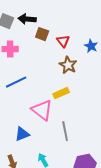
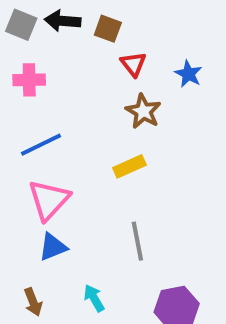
brown square: (42, 34) -> (108, 29), moved
pink triangle: (42, 110) -> (49, 200), moved, turned 35

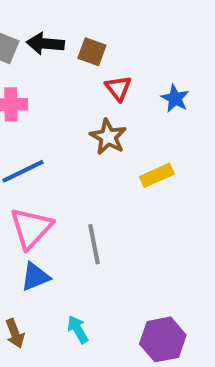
brown star: (143, 111) -> (108, 137), moved
yellow rectangle: (129, 166) -> (157, 175), moved
gray line: (137, 241) -> (94, 244), moved

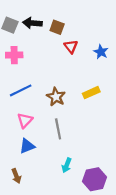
brown star: (108, 137) -> (56, 97), moved
pink triangle: (31, 228) -> (25, 120), size x0.7
cyan arrow: (78, 329) -> (67, 165), moved, turned -128

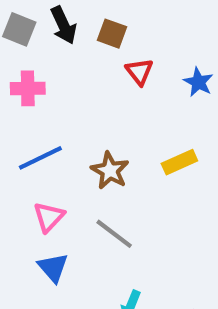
black arrow: (32, 23) -> (64, 25), turned -120
gray line: (58, 129) -> (114, 234), turned -42
blue triangle: (27, 146) -> (53, 268), turned -49

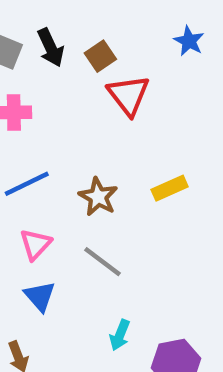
brown square: (112, 34) -> (100, 56), turned 36
red triangle: (139, 72) -> (128, 95), size x1.5
blue star: (198, 82) -> (189, 41), moved

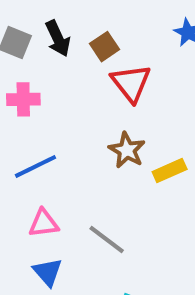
brown star: (98, 197) -> (127, 150), moved
pink triangle: (35, 244) -> (44, 223), turned 40

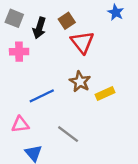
black arrow: (58, 38) -> (39, 28), moved, turned 42
blue line: (35, 166) -> (42, 96), moved
pink triangle: (44, 223) -> (20, 124), moved

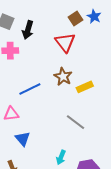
brown square: (67, 21) -> (75, 19), moved
gray line: (68, 134) -> (75, 122), moved

